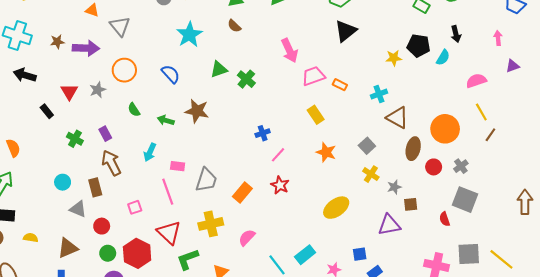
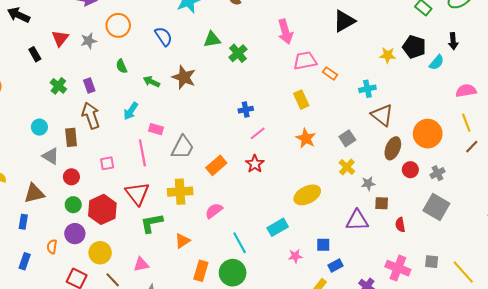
red semicircle: (445, 219) -> (400, 225), moved
gray square: (469, 254) -> (432, 262), size x0.6
cyan rectangle: (305, 255) -> (278, 227), moved

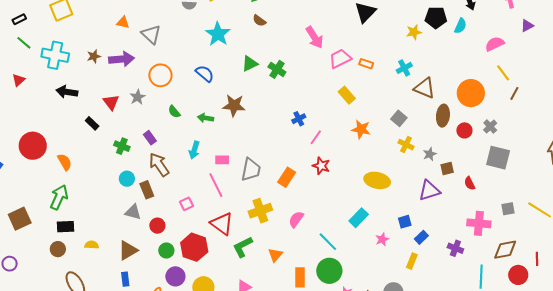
cyan circle: (39, 127) -> (127, 179), moved
yellow ellipse: (307, 195) -> (377, 180), turned 55

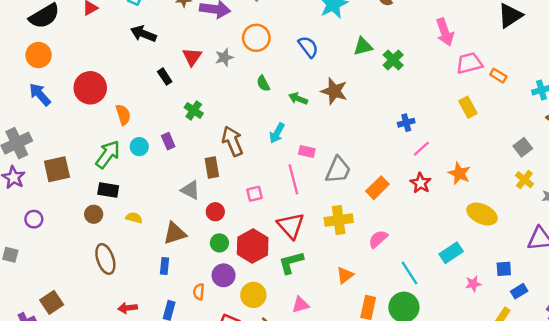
orange star: (361, 129) -> (459, 173), moved
purple rectangle: (150, 138) -> (168, 141), moved
cyan circle: (127, 179) -> (139, 147), moved
green L-shape: (243, 247) -> (291, 263), moved

